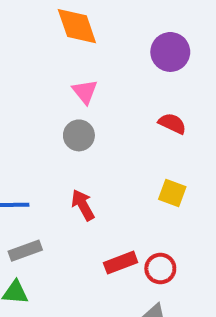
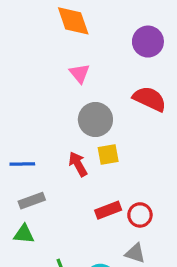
red semicircle: (172, 123) -> (150, 99), size x1.5
gray circle: (79, 135) -> (95, 120), moved, size x1.4
yellow square: (172, 193) -> (108, 154), moved, turned -30

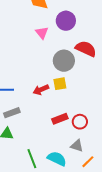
purple circle: (148, 42) -> (66, 21), moved
gray circle: (95, 120) -> (64, 61), moved
red arrow: (78, 164) -> (41, 90), turned -84

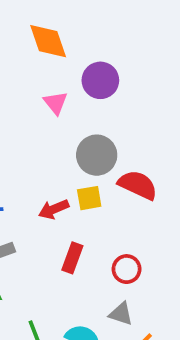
red semicircle: (86, 49) -> (138, 185), moved
red rectangle: (60, 119) -> (72, 258), moved, turned -49

